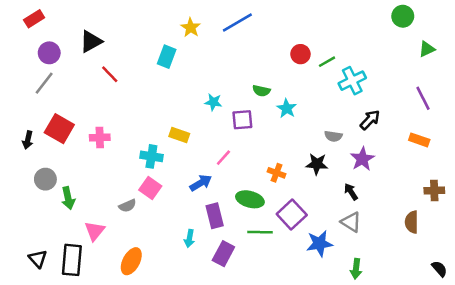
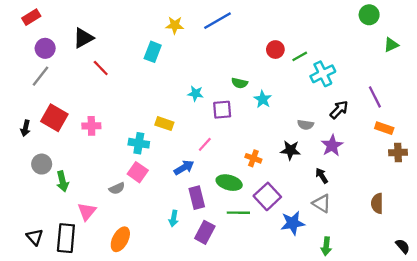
yellow star: (191, 28) -> (175, 25), turned -30
purple line: (423, 98) -> (375, 97), moved
brown cross: (434, 190) -> (398, 152), moved

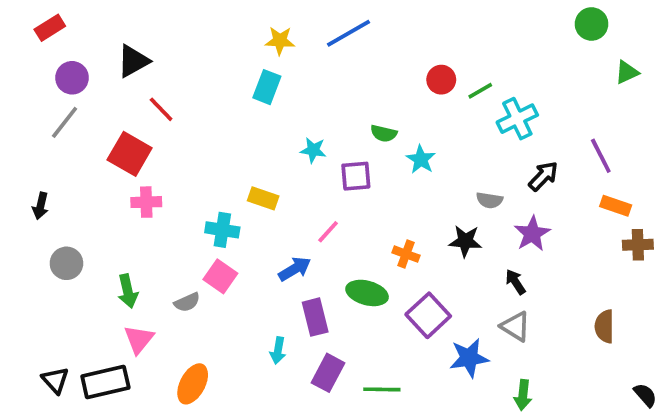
cyan rectangle: (153, 52) -> (267, 87), moved
red square: (54, 118) -> (130, 154), moved
green arrow: (62, 181) -> (128, 291), moved
green line: (238, 213) -> (382, 389), moved
black rectangle: (66, 238) -> (105, 382), turned 72

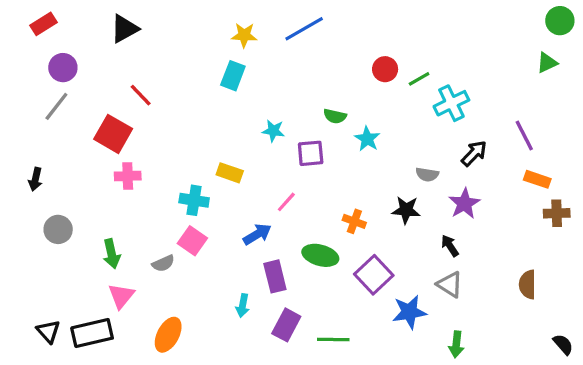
green circle: (592, 24) -> (560, 21), moved
black triangle: (133, 61) -> (124, 29), moved

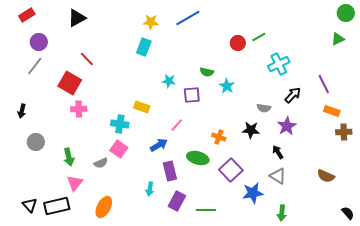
green line: (419, 79) -> (259, 37), moved
brown semicircle: (528, 284) -> (326, 176), turned -66

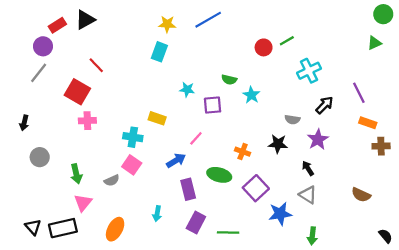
red rectangle: (27, 15) -> (57, 25), moved
cyan arrow: (150, 189) -> (157, 214), moved

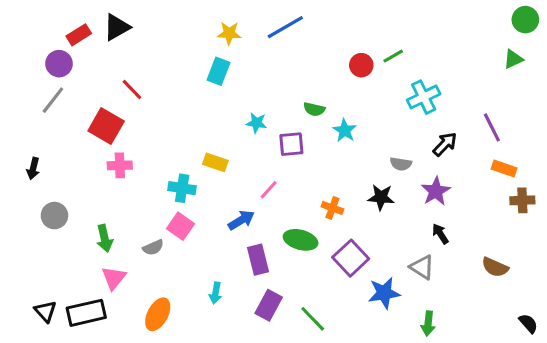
black arrow: (308, 168) -> (440, 234), moved
green line: (228, 233) -> (313, 319), turned 45

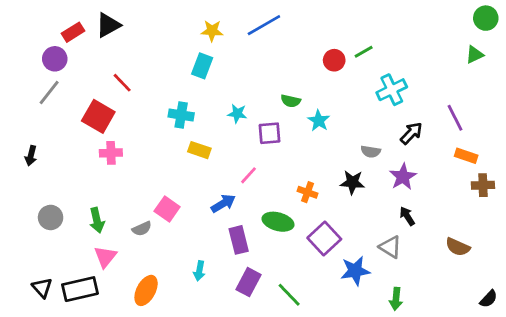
cyan cross: (182, 188) -> (181, 115), moved
gray circle: (54, 216) -> (51, 217), moved
black semicircle: (528, 323) -> (489, 299), turned 84

